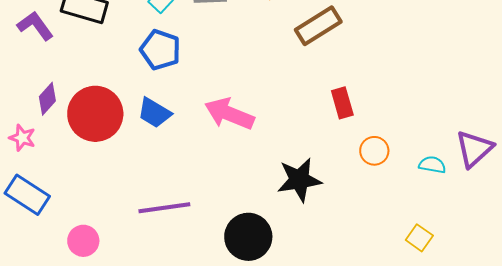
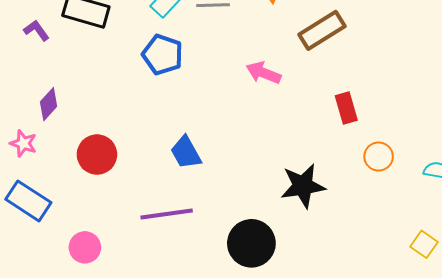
purple L-shape: (35, 26) -> (36, 30), size x0.7
blue trapezoid: (154, 113) -> (186, 152), moved, turned 30
red circle: (95, 114) -> (97, 155), moved, size x0.7
pink arrow: (229, 114) -> (264, 73), moved, size x0.7

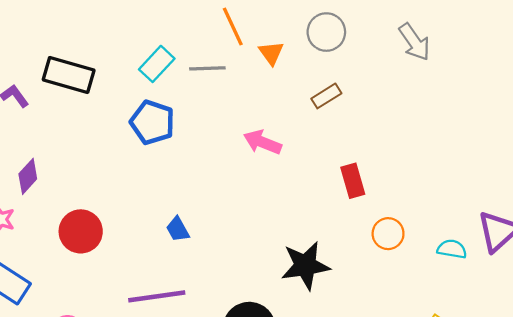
brown rectangle: (322, 30) -> (326, 96), size x0.6
blue trapezoid: (186, 152) -> (178, 229), size x0.7

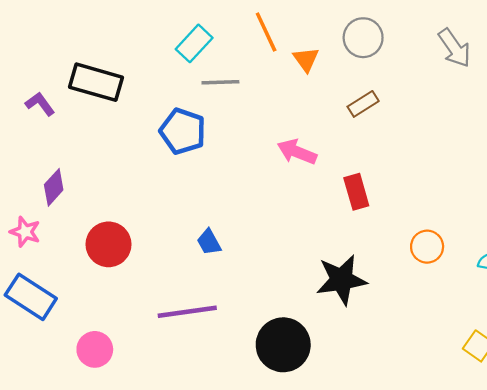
cyan rectangle: (157, 64) -> (194, 43), moved
gray line: (207, 68) -> (220, 82), moved
red rectangle: (353, 181) -> (356, 192), moved

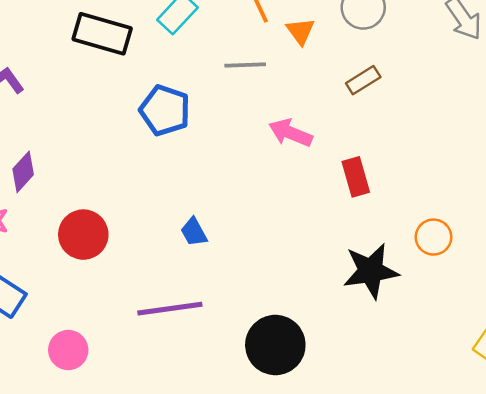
black rectangle: (96, 82) -> (102, 34), moved
gray line: (220, 82) -> (245, 65), moved
black star: (341, 280) -> (371, 271), moved

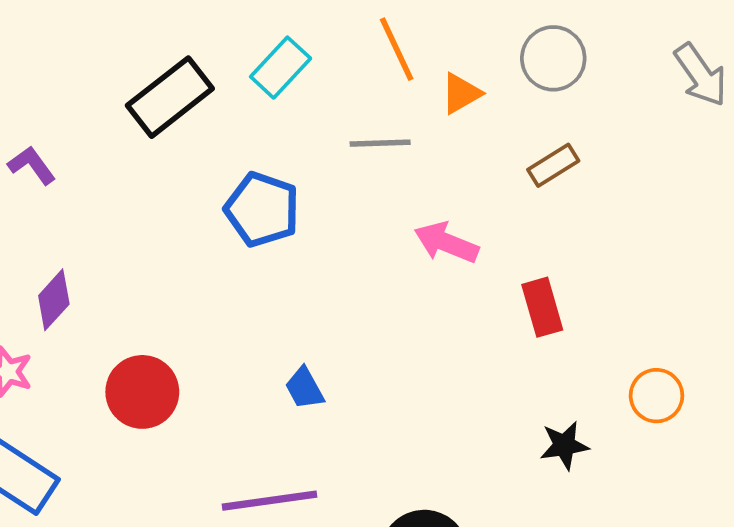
orange triangle: (300, 31) -> (461, 93), turned 36
black rectangle: (102, 34) -> (170, 97), turned -54
black star: (371, 271) -> (564, 445), size x0.6

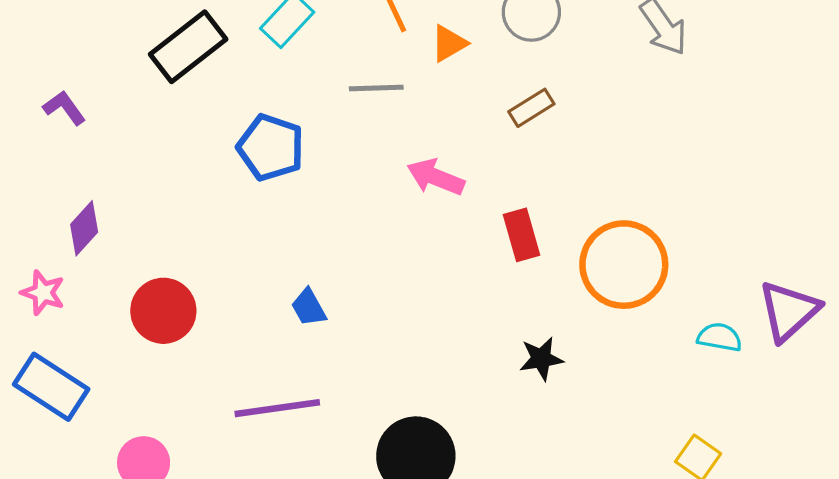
orange circle: (656, 396) -> (624, 265), moved, size x1.8

